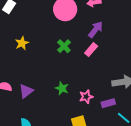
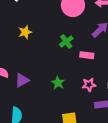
pink rectangle: (91, 50) -> (87, 55), moved, turned 48
pink star: (86, 97) -> (89, 85), moved

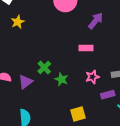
yellow star: (25, 32) -> (18, 22), moved
green cross: (66, 41) -> (44, 68), moved

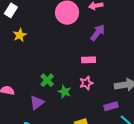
pink star: (92, 77) -> (86, 83), moved
purple triangle: (25, 82) -> (37, 103), moved

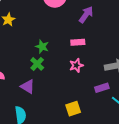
green star: (65, 92) -> (42, 47), moved
purple triangle: (37, 103) -> (28, 87), turned -49

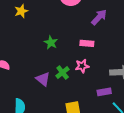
green cross: (37, 64) -> (63, 73), moved
purple triangle: (28, 87) -> (43, 79), moved

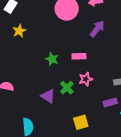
pink rectangle: (87, 43) -> (79, 56), moved

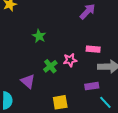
pink rectangle: (79, 56) -> (93, 49), moved
purple triangle: (48, 96) -> (28, 81), moved

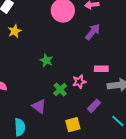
purple rectangle: (92, 86) -> (94, 106), moved, turned -32

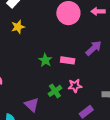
purple arrow: (93, 32) -> (94, 48), moved
pink rectangle: (101, 69) -> (68, 60), moved

